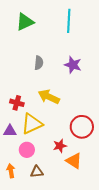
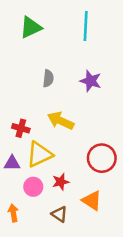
red star: (60, 146) -> (61, 182), moved
brown triangle: (37, 172) -> (59, 214), moved, turned 40

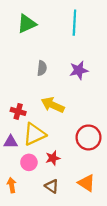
purple star: (91, 81) -> (79, 70), turned -30
orange triangle: (92, 200) -> (86, 183), moved

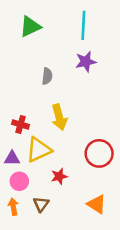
purple star: (79, 70) -> (86, 62), moved
yellow arrow: (53, 105) -> (59, 117), turned -130
pink circle: (29, 162) -> (19, 181), moved
brown triangle: (52, 186) -> (41, 204), moved, turned 32

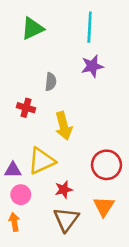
red cross: (21, 124) -> (26, 108), moved
brown triangle: (41, 204) -> (66, 219), moved, size x1.5
orange triangle: (97, 204) -> (104, 206), moved, turned 30

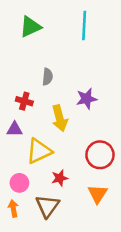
purple star: (92, 66) -> (87, 99), moved
purple triangle: (13, 170) -> (15, 129), moved
brown triangle: (66, 219) -> (47, 206), moved

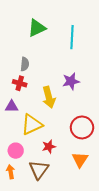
cyan line: (84, 26) -> (72, 37), moved
green triangle: (30, 27) -> (37, 28), moved
gray semicircle: (47, 77) -> (25, 64), moved

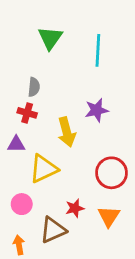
green triangle: (37, 28) -> (50, 38), turned -30
red star: (49, 147) -> (75, 208), moved
brown triangle: (39, 170) -> (53, 230), turned 30
orange arrow: (11, 172) -> (19, 245), moved

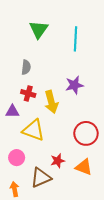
red cross: (27, 113) -> (28, 94), moved
yellow triangle: (43, 169) -> (33, 130), turned 45
orange triangle: (109, 216) -> (84, 167), turned -42

